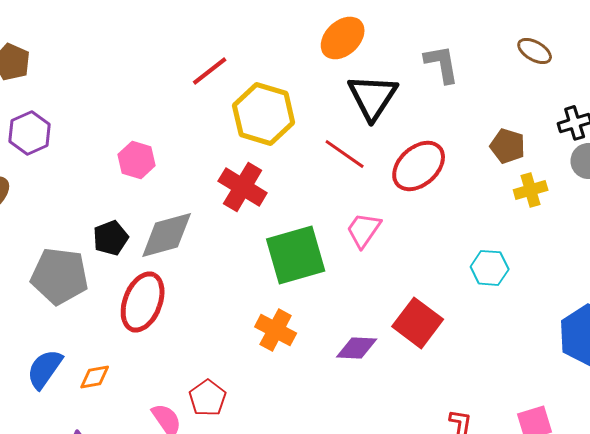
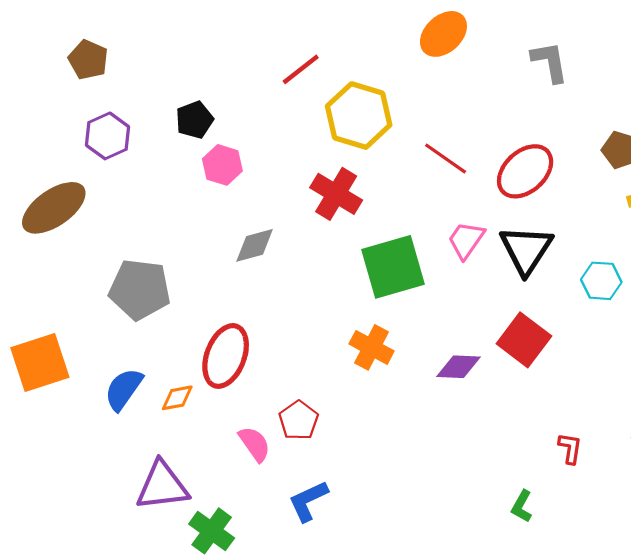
black triangle: (373, 97) -> (526, 250), moved
gray diamond: (167, 235) -> (255, 245), size x0.7
black pentagon: (111, 238) -> (194, 120), moved
red ellipse: (143, 302) -> (226, 356), moved

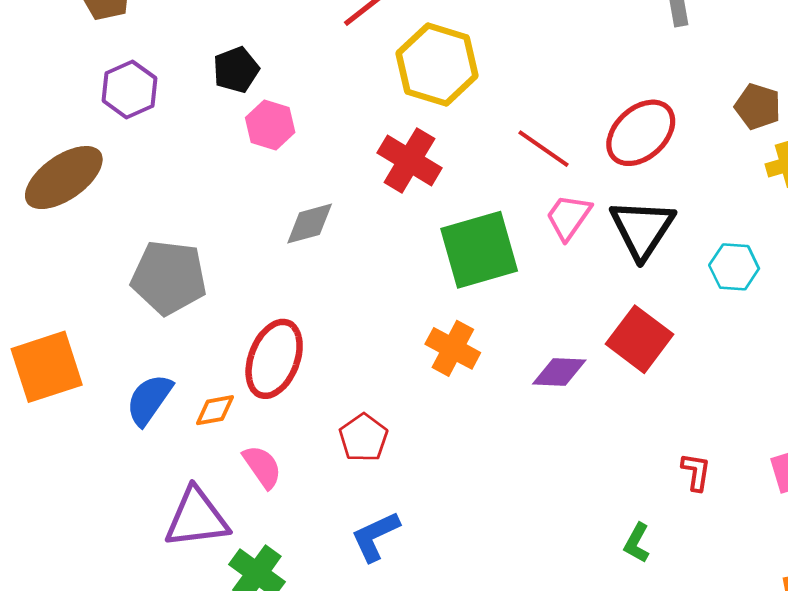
red line: (446, 158) -> (544, 149), moved
pink semicircle: (255, 444) -> (262, 467), moved

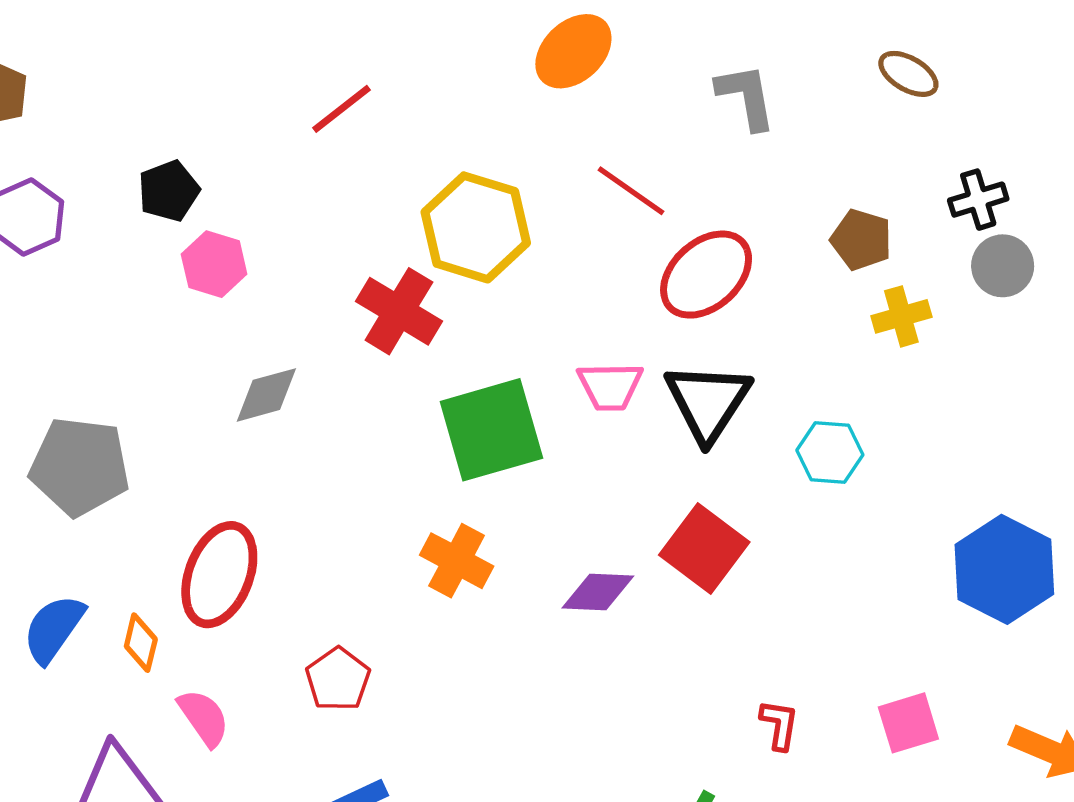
yellow hexagon: (437, 64) -> (476, 227), moved
red line: (544, 149) -> (631, 191), moved
pink trapezoid: (568, 217) -> (610, 386), turned -126
orange diamond: (215, 410) -> (141, 643), turned -66

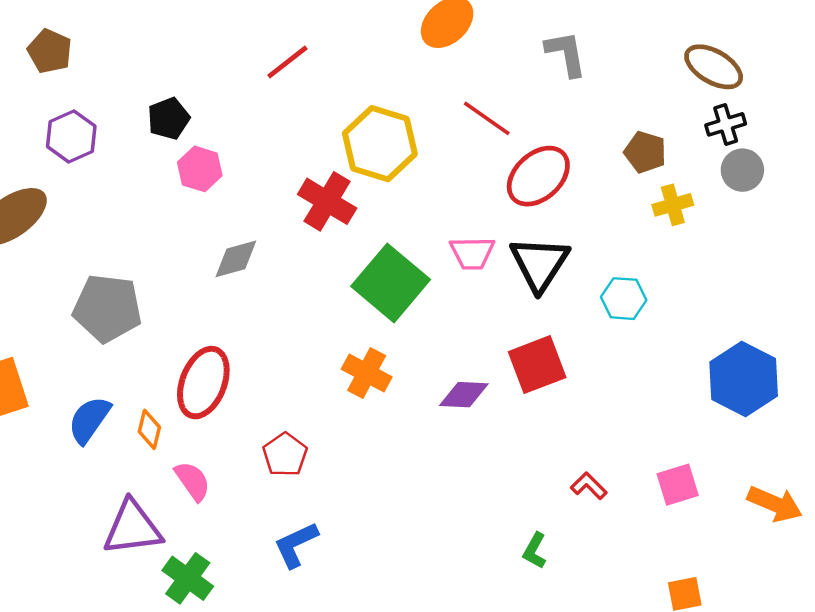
brown ellipse: (908, 74) -> (714, 67), moved, size x1.4
green square: (491, 430) -> (391, 283), turned -34
red square: (704, 548) -> (537, 365), turned 32
red L-shape: (779, 725) -> (589, 486), turned -54

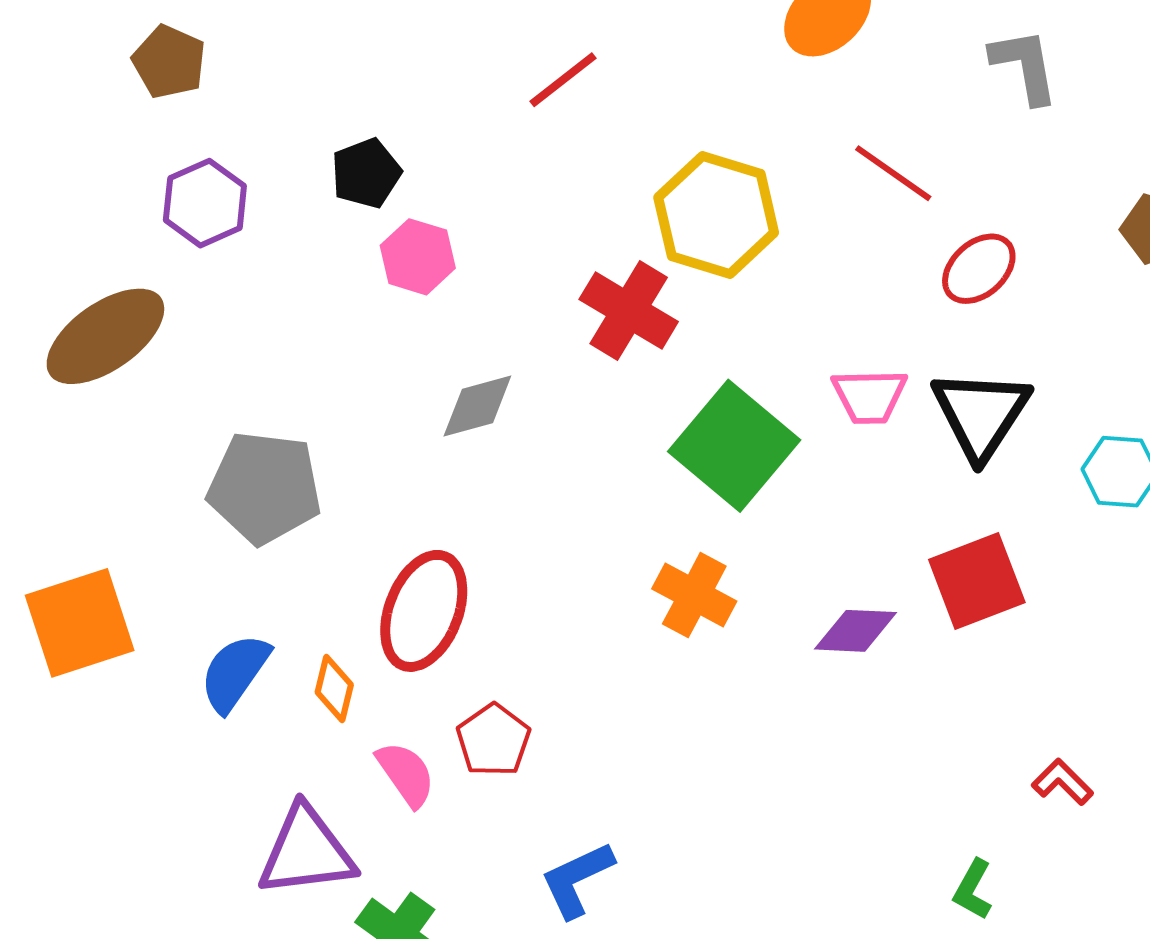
red ellipse: (538, 176) -> (979, 269), size x0.7
red pentagon: (285, 455) -> (493, 740), moved

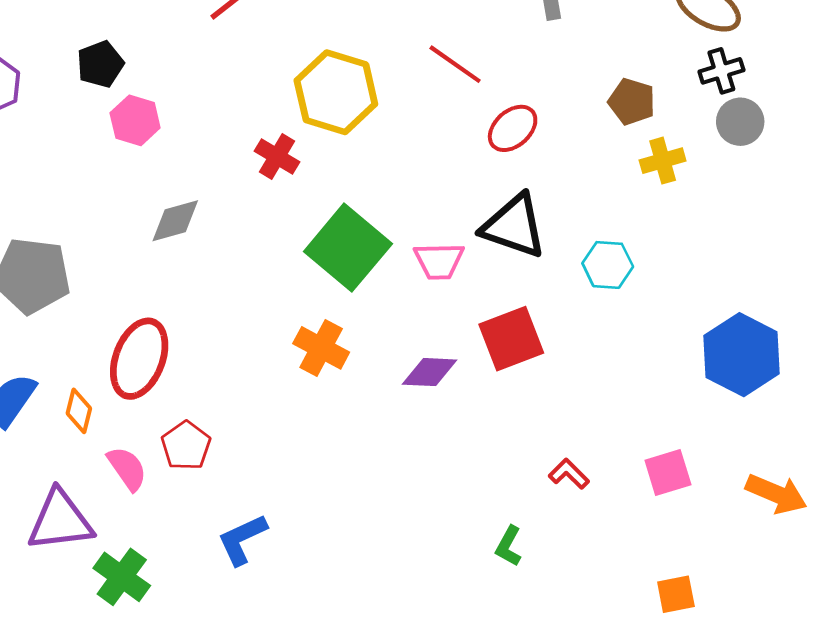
red cross: (629, 310) -> (277, 157), size x0.7
pink trapezoid: (869, 396) -> (439, 261), moved
black triangle: (981, 414) -> (514, 226), turned -44

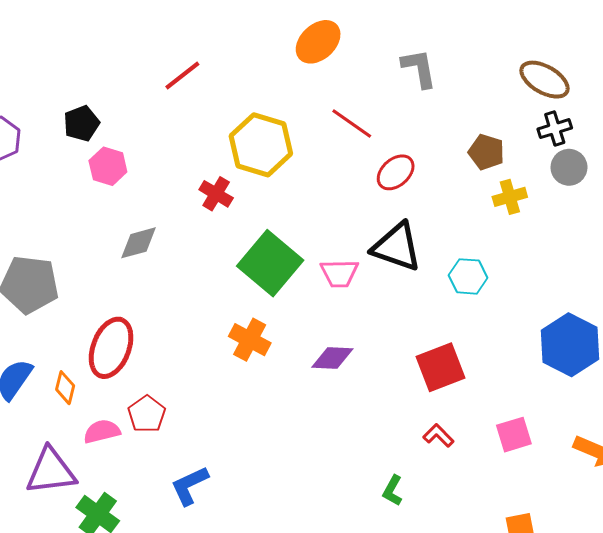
red square: (511, 339) -> (440, 367), moved
pink semicircle: (127, 468) -> (102, 431), turned -69

